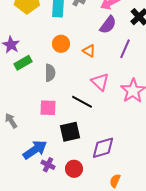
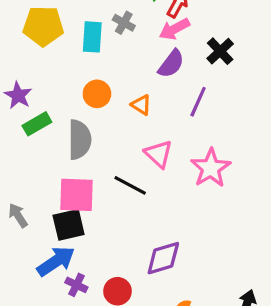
gray semicircle: (50, 73) -> (80, 140), size x1.4
pink square: (48, 108) -> (76, 195), size x1.4
black square: (70, 132) -> (69, 225), moved

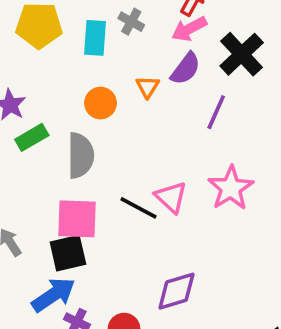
black cross: (220, 51) -> (242, 54), size x1.4
orange triangle: (141, 105) -> (148, 87), moved, turned 30
pink triangle: (159, 154) -> (171, 197), moved

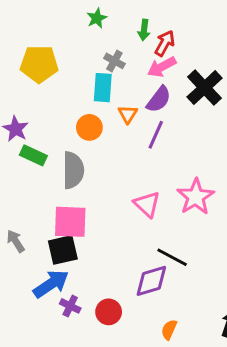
cyan rectangle: (95, 38) -> (103, 88), moved
purple line: (216, 112) -> (156, 135), moved
green rectangle: (32, 137) -> (33, 155), turned 55
black line: (138, 208) -> (172, 257), moved

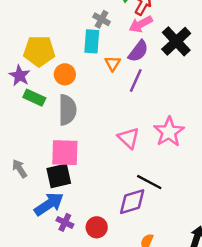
yellow pentagon: (39, 64) -> (39, 51), moved
orange circle: (89, 127) -> (65, 74), moved

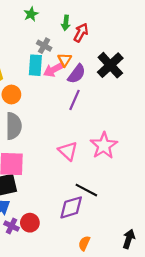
pink arrow: (141, 24) -> (54, 70), moved
orange triangle: (113, 63) -> (65, 60), moved
red circle: (97, 227) -> (30, 223), moved

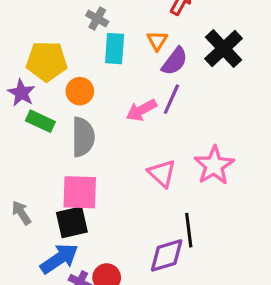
gray cross: (44, 46) -> (97, 19), moved
pink arrow: (54, 70) -> (141, 110), moved
black line: (86, 190) -> (189, 230), turned 55

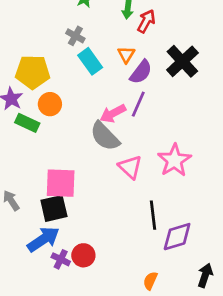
cyan rectangle: (115, 49) -> (90, 61), turned -40
orange circle: (80, 91) -> (50, 104), moved
gray semicircle: (83, 137) -> (105, 136), moved, turned 136
purple diamond: (167, 255) -> (177, 237), moved

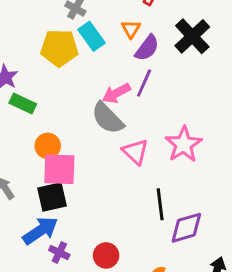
yellow pentagon: (33, 72) -> (59, 48), moved
orange circle: (50, 104) -> (48, 146), moved
red circle: (83, 255) -> (106, 255), moved

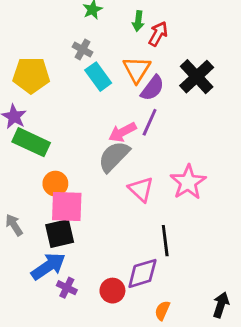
orange triangle: (131, 29) -> (137, 69), size x1.5
yellow pentagon: (59, 48) -> (31, 75), moved
green rectangle: (23, 103) -> (31, 142), size x1.4
gray semicircle: (108, 118) -> (114, 156), turned 88
purple diamond: (186, 228) -> (142, 273), moved

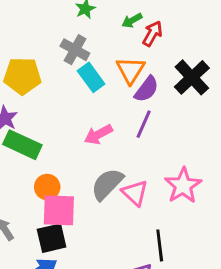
green arrow: (138, 21) -> (132, 20), turned 54
gray cross: (83, 50) -> (75, 50), size x1.4
pink arrow: (122, 132) -> (98, 134), moved
gray semicircle: (114, 156) -> (107, 184), moved

